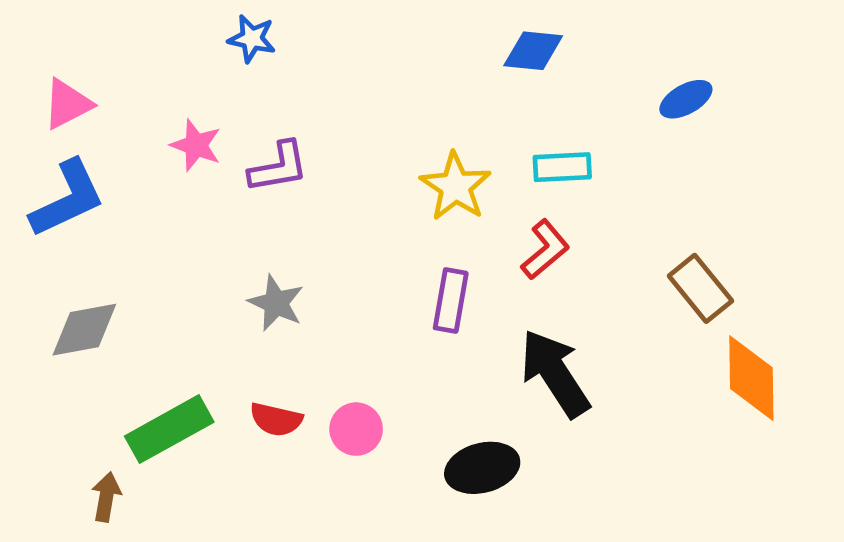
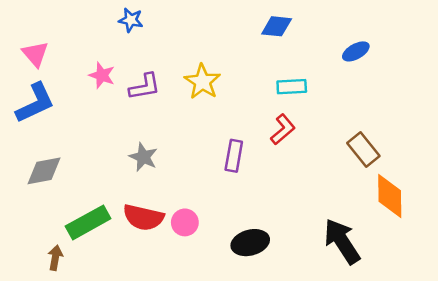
pink triangle: (67, 104) -> (35, 54), turned -44
yellow star: (456, 187) -> (202, 82), moved
black arrow: (555, 373) -> (342, 241), moved
red semicircle: (276, 419) -> (143, 217), size x1.5

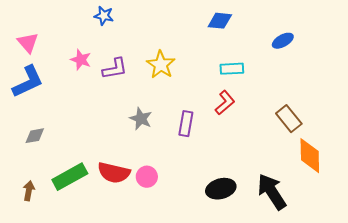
gray star: (143, 157) -> (141, 119), moved
gray diamond: (44, 171) -> (35, 136), size x0.7
black ellipse: (250, 243) -> (221, 189), moved
brown arrow: (55, 258) -> (29, 191), moved

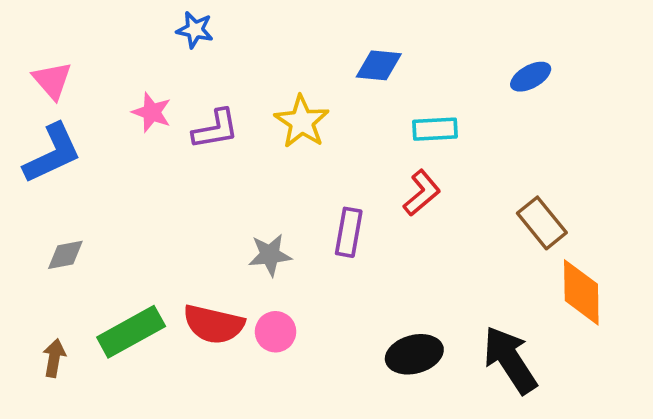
blue diamond: (220, 21) -> (379, 65), moved
gray star: (141, 119) -> (270, 255), moved, turned -30

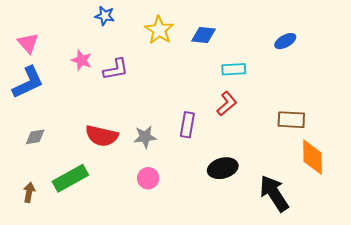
yellow star: (302, 122) -> (159, 30), moved
brown rectangle: (542, 223) -> (291, 120), turned -48
red semicircle: (214, 324) -> (102, 136), moved
black ellipse: (414, 354) -> (223, 168), moved

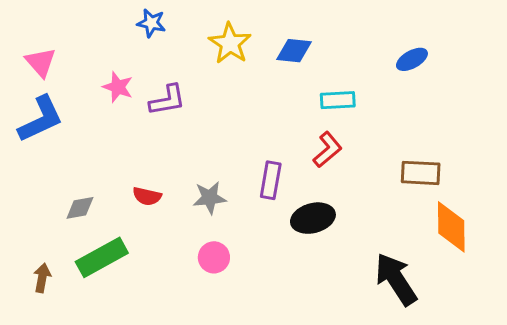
red semicircle: (102, 136) -> (147, 196), size x0.6
gray diamond: (35, 137) -> (80, 208), moved
black ellipse: (223, 168) -> (313, 218), moved

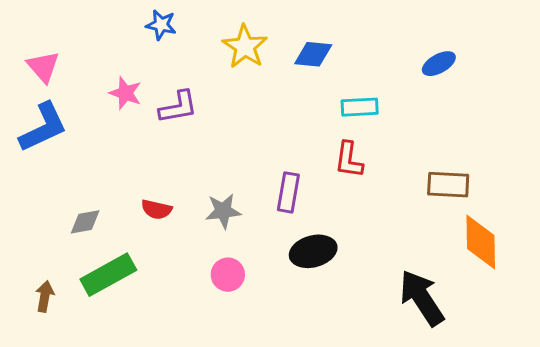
red L-shape: (327, 150) -> (349, 160), turned 138
black ellipse: (313, 218) -> (313, 251), moved

